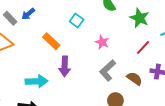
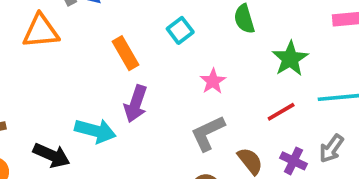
cyan arrow: (36, 81) -> (95, 131), moved

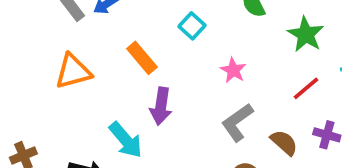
orange triangle: (41, 31) -> (73, 71), moved
cyan arrow: (95, 131) -> (126, 140), turned 45

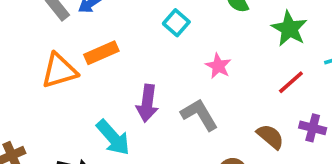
orange rectangle: (142, 58) -> (101, 53), moved, turned -72
gray L-shape: (237, 122) -> (199, 115), moved, turned 96

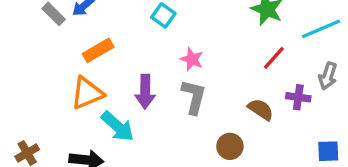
pink star: (218, 66) -> (192, 59), moved
orange triangle: (59, 71) -> (87, 93), moved
gray L-shape: (199, 115) -> (194, 97), turned 51

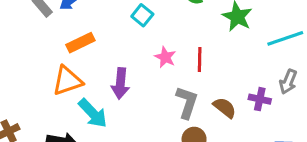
red line: (274, 58) -> (200, 60), moved, turned -45
gray L-shape: (194, 97) -> (187, 102), moved

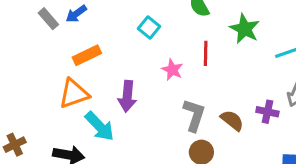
red line: (200, 60) -> (206, 53), moved

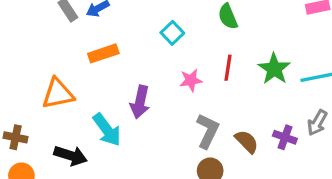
green star: (245, 29) -> (274, 69), moved
pink star: (172, 70) -> (191, 80), turned 30
orange triangle: (74, 94) -> (58, 94), moved
brown cross: (15, 145) -> (16, 137), turned 30

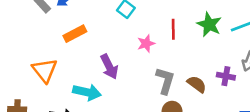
orange triangle: (58, 94) -> (45, 70), turned -48
purple arrow: (140, 102) -> (109, 67), turned -30
cyan arrow: (107, 130) -> (87, 92), turned -32

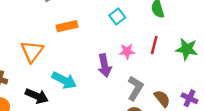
green star: (209, 24) -> (187, 49), turned -30
purple arrow: (109, 67) -> (105, 65), moved

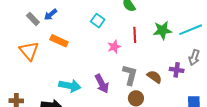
orange rectangle: (67, 26) -> (59, 41), turned 54
orange triangle: (32, 51) -> (29, 51), moved
purple arrow: (105, 65) -> (102, 84), moved

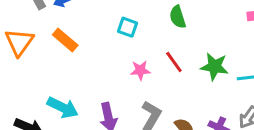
cyan square: (98, 21) -> (128, 27), turned -32
red line: (135, 35) -> (174, 62), turned -49

